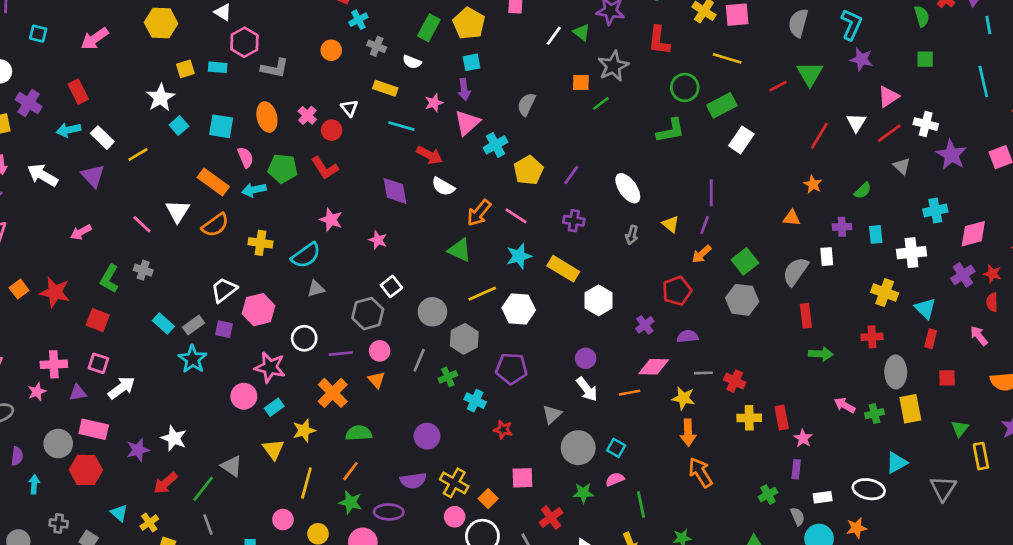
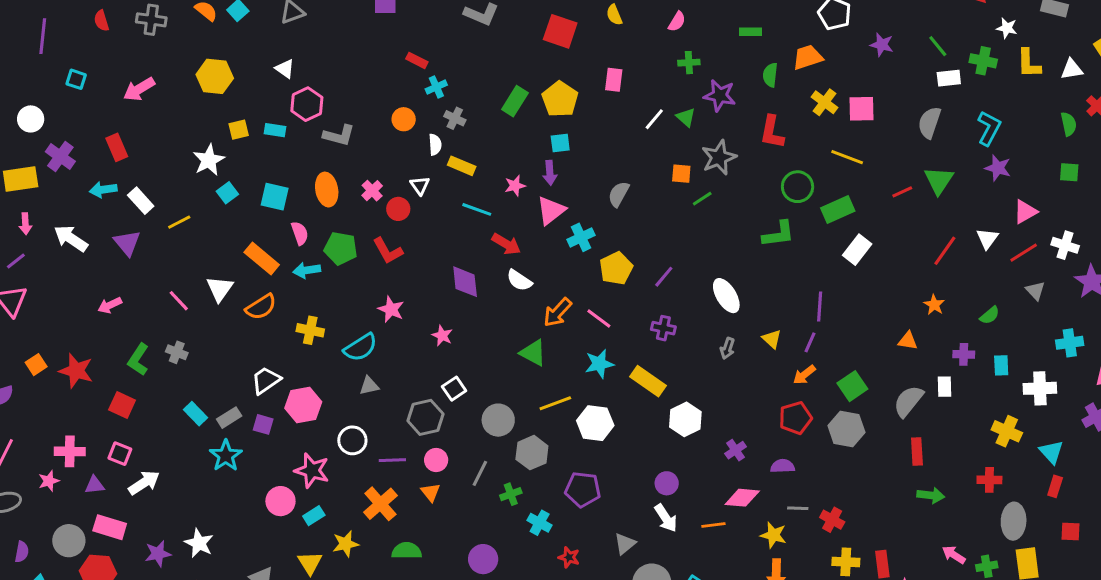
white semicircle: (412, 62) -> (435, 145), moved, turned -120
red pentagon: (677, 291) -> (795, 418), moved

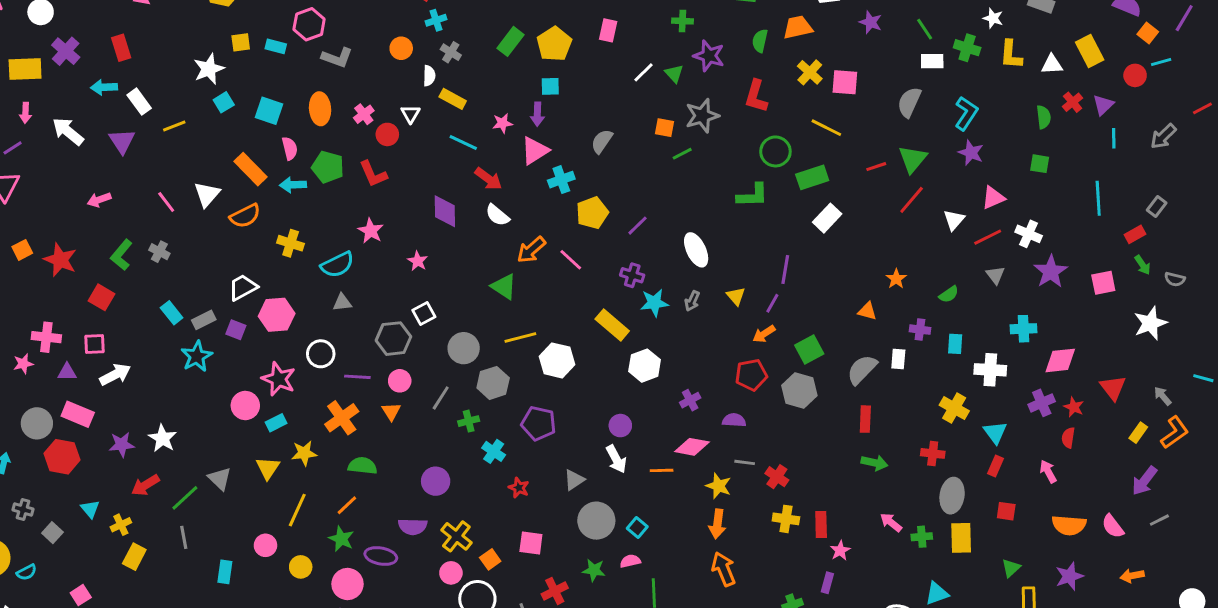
red line: (945, 251) -> (912, 200), moved
cyan star: (599, 364) -> (654, 303), moved
pink square: (120, 454) -> (95, 344), turned -30

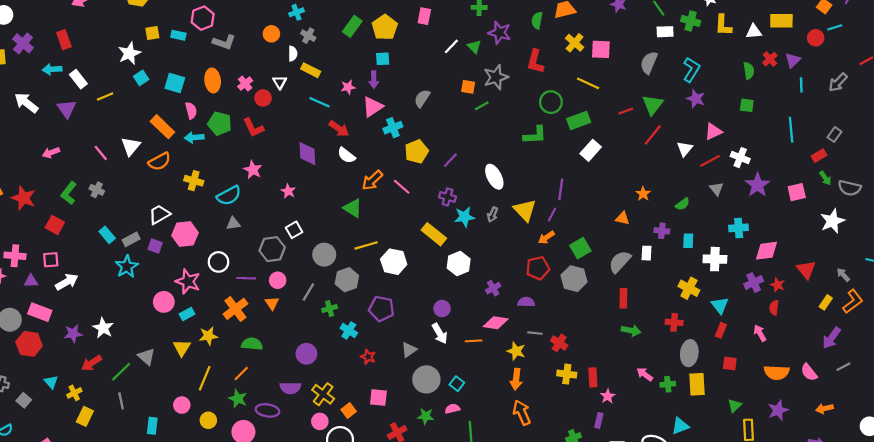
yellow rectangle: (1090, 51) -> (781, 21), turned -60
gray semicircle: (1175, 279) -> (850, 188), size x1.5
yellow triangle: (736, 296) -> (525, 210), size x1.6

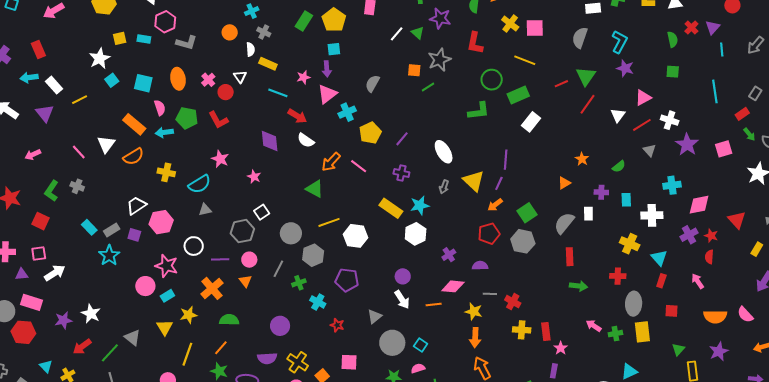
cyan star: (464, 217) -> (420, 205), moved
orange triangle: (622, 218) -> (564, 183), turned -40

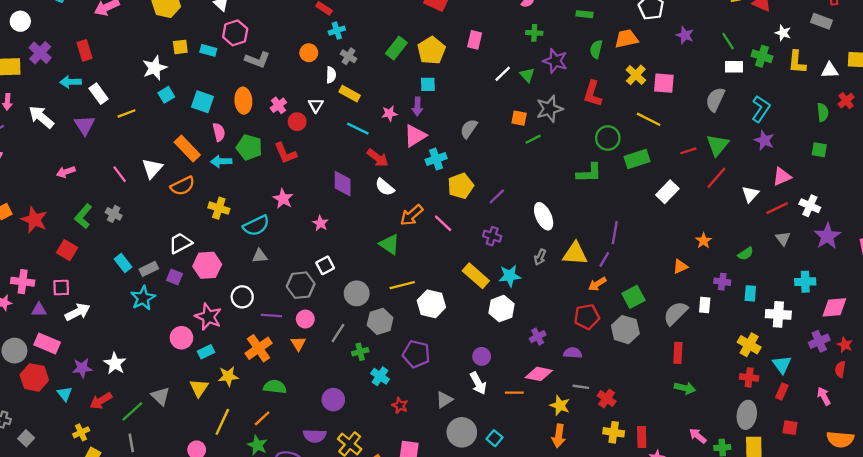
white rectangle: (531, 122) -> (667, 192), moved
yellow triangle: (474, 181) -> (575, 254), turned -45
red cross: (618, 276) -> (749, 377), moved
cyan triangle: (46, 366) -> (65, 394), moved

